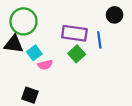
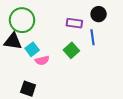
black circle: (115, 15) -> (99, 14), moved
purple rectangle: (74, 33) -> (74, 23), moved, size x0.7

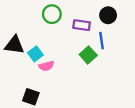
green circle: (22, 20) -> (52, 14), moved, size x0.7
green square: (71, 50) -> (88, 55), moved

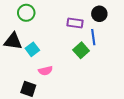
green circle: (52, 14) -> (26, 13), moved
pink semicircle: (46, 66) -> (46, 71), moved

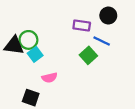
green circle: (26, 13) -> (28, 40), moved
blue line: (93, 37) -> (102, 41), turned -56

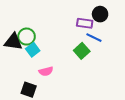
purple rectangle: (82, 25) -> (85, 23), moved

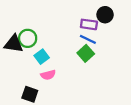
blue line: (94, 38) -> (88, 39), moved
cyan square: (33, 50) -> (42, 57), moved

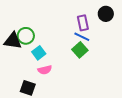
black circle: (105, 15) -> (106, 14), moved
purple rectangle: (89, 24) -> (83, 23), turned 70

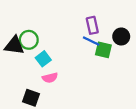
black circle: (106, 14) -> (121, 37), moved
green square: (80, 50) -> (103, 50), moved, turned -35

